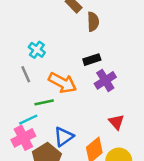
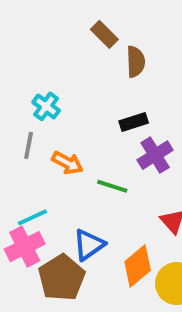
gray line: (26, 74) -> (29, 145), turned 35
orange arrow: (63, 83) -> (67, 163), moved, size x0.7
green line: (44, 102) -> (112, 186), moved, turned 30

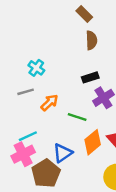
brown rectangle: (104, 34) -> (84, 14), moved
gray line: (29, 145) -> (26, 92), turned 63
orange arrow: (67, 163) -> (49, 103), turned -72
orange diamond: (138, 266) -> (93, 142), moved

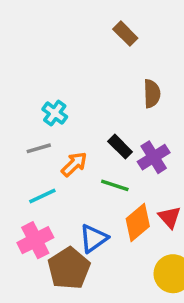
brown semicircle: (91, 40) -> (152, 94), moved
black rectangle: (90, 77) -> (120, 147), moved, turned 63
cyan line: (28, 136) -> (42, 196), moved

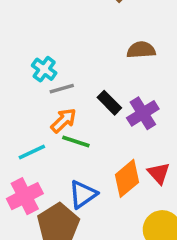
brown semicircle: (152, 94) -> (141, 50), turned -92
gray line: (39, 148) -> (62, 89), moved
green line: (115, 185) -> (76, 141), moved

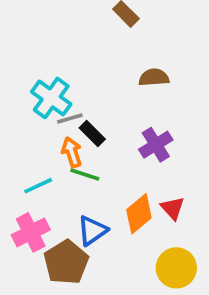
cyan cross: (44, 69) -> (51, 98), size x1.5
black rectangle: (109, 103) -> (92, 133), moved
orange arrow: (64, 120) -> (72, 152), turned -64

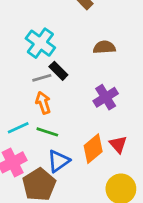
cyan cross: (51, 98) -> (40, 43), moved
black rectangle: (92, 133) -> (58, 71), moved
green line: (85, 175) -> (47, 132), moved

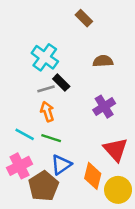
cyan line: (18, 128) -> (25, 134), turned 54
red triangle: (118, 144) -> (115, 149), size x1.5
orange diamond: (93, 149) -> (93, 176), moved, turned -36

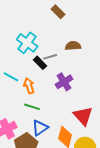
gray line: (46, 89) -> (50, 57), moved
purple cross: (104, 107) -> (64, 82), moved
cyan line: (25, 134) -> (11, 77), moved

